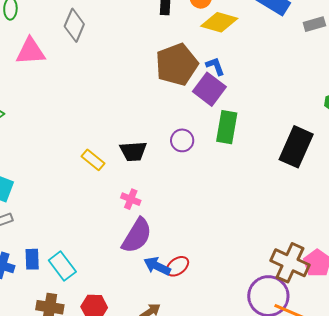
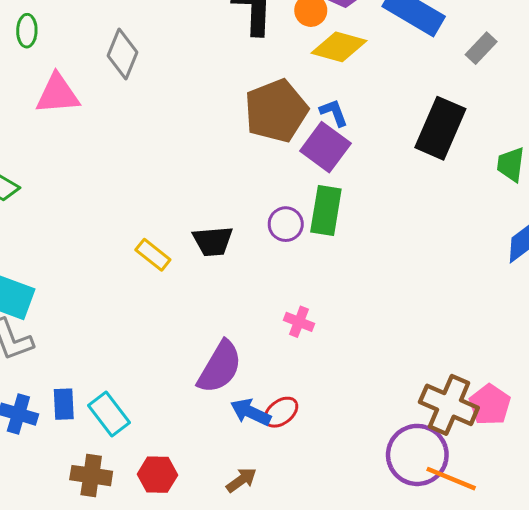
gray rectangle: (314, 24) -> (481, 48), turned -30
green rectangle: (227, 127) -> (326, 210), moved
black rectangle: (296, 147) -> (440, 128), moved
pink cross: (131, 199) -> (299, 322), moved

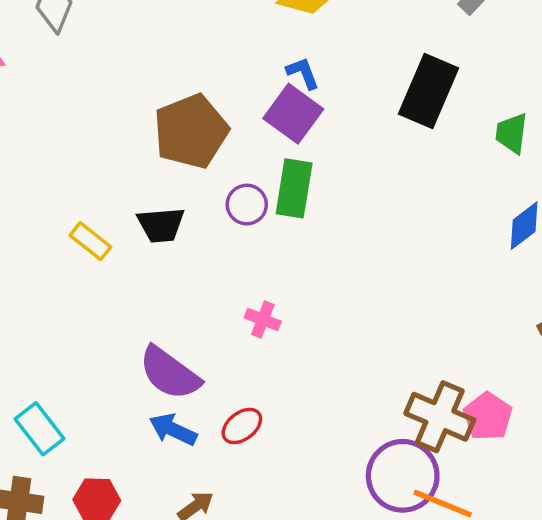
brown pentagon: (276, 111) -> (191, 131), moved
purple semicircle: (220, 367) -> (170, 373), turned 96
blue arrow: (251, 412) -> (173, 430), moved

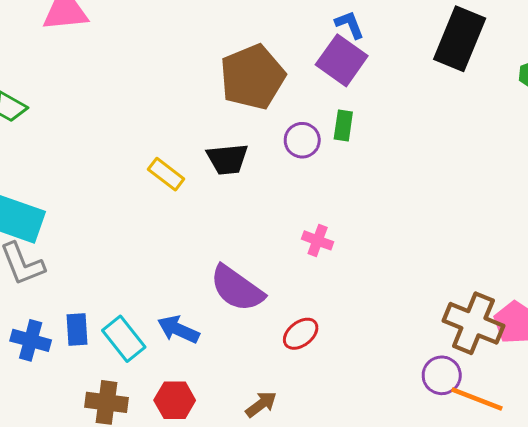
green rectangle: (294, 188) -> (343, 125), size x0.6
blue arrow: (173, 430) -> (178, 329), moved
purple circle: (403, 476) -> (442, 375), size x0.6

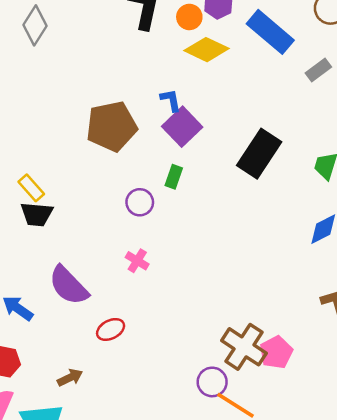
blue L-shape: (350, 25) -> (171, 100), moved
black rectangle: (460, 39) -> (259, 154), moved
purple circle: (302, 140) -> (140, 202), moved
black trapezoid: (227, 159) -> (37, 214), moved

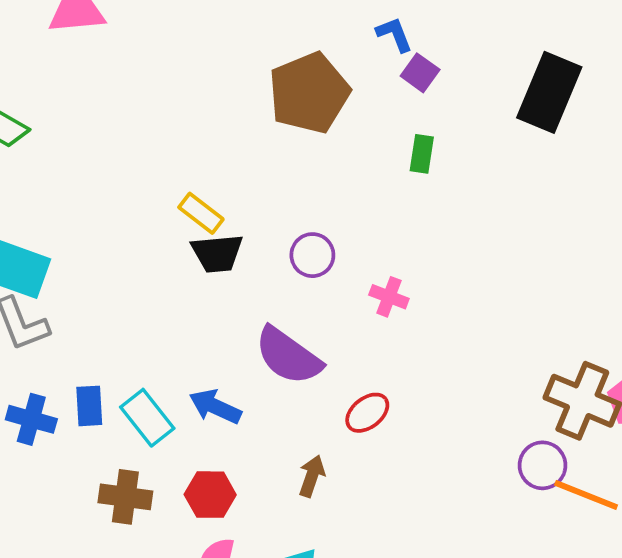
purple square: (182, 127) -> (420, 73), size x0.6
purple circle: (140, 202) -> (312, 255), moved
brown arrow: (70, 378) -> (312, 476), moved, turned -35

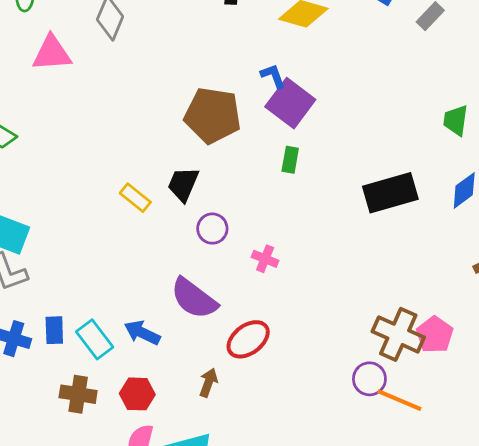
purple square: (420, 73) -> (290, 103), size x1.8
black rectangle: (549, 92) -> (390, 193), moved, turned 50
brown pentagon: (309, 93) -> (213, 115), turned 30
black trapezoid: (217, 253) -> (183, 184), moved, turned 117
red ellipse: (367, 413) -> (248, 339), size x1.4

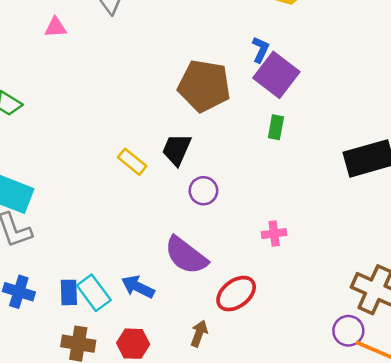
pink triangle: (52, 53) -> (55, 27), size x0.6
blue L-shape: (273, 76) -> (260, 50), turned 45
pink cross: (265, 259) -> (274, 234), moved, turned -30
blue rectangle: (54, 330) -> (69, 292), moved

